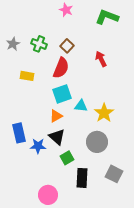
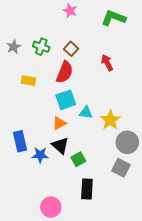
gray circle: (97, 142) -> (127, 142), moved
green square: (67, 158) -> (78, 159), moved
gray square: (114, 174) -> (121, 168), moved

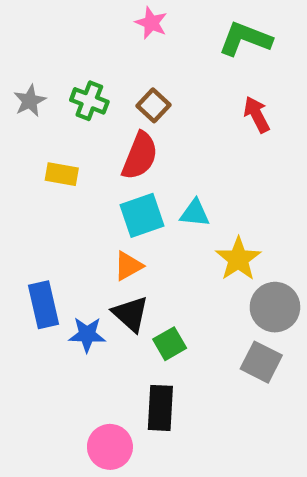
red arrow: (107, 63) -> (257, 115), moved
cyan triangle: (86, 113) -> (195, 213), moved
black rectangle: (87, 189) -> (160, 408), moved

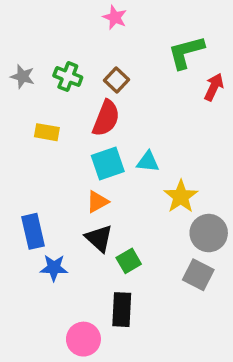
green L-shape: (245, 39) -> (186, 52), moved, turned -36
gray star: (30, 101) -> (23, 77), turned -30
red arrow: (257, 115) -> (214, 87), moved, turned 52
blue star: (87, 335) -> (54, 268), moved

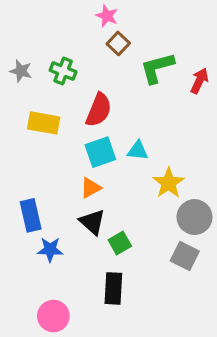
green L-shape: (186, 52) -> (157, 68), moved
brown square: (116, 80) -> (118, 43), moved
yellow rectangle: (47, 132) -> (44, 123), size x1.4
pink circle: (83, 339) -> (53, 316), moved

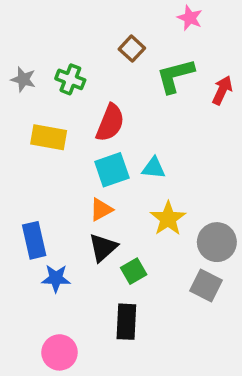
pink star: (107, 16) -> (190, 18), moved
yellow star: (169, 183) -> (168, 219), moved
black triangle: (92, 222) -> (103, 248), turned 36

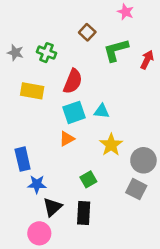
black triangle: (103, 248) -> (52, 207), moved

